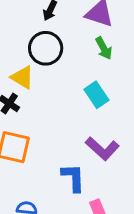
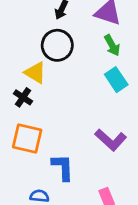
cyan rectangle: (96, 95) -> (116, 80), moved
blue L-shape: (73, 178) -> (63, 167), moved

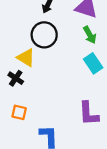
orange square: (27, 138) -> (19, 112), size x0.6
purple L-shape: (111, 140) -> (89, 114), turned 45

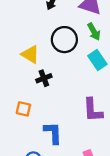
black circle: (44, 35) -> (64, 40), moved
black cross: (16, 78) -> (44, 78), moved, turned 35

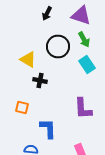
black cross: (44, 78) -> (40, 80), turned 32

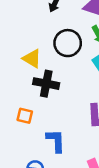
black cross: (40, 80) -> (46, 84), size x1.5

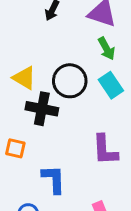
black circle: (68, 43) -> (70, 81), moved

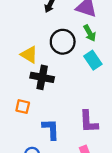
black circle: (70, 81) -> (63, 42), moved
purple L-shape: (105, 150) -> (89, 122), moved

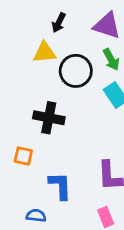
yellow triangle: (29, 55) -> (45, 52), moved, turned -36

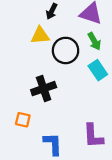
black cross: (49, 118) -> (44, 89), turned -30

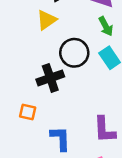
yellow triangle: (40, 35) -> (47, 20), turned -30
black circle: (66, 50) -> (74, 53), moved

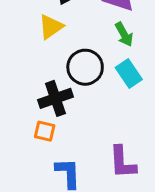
orange square: (28, 112) -> (45, 131), moved

